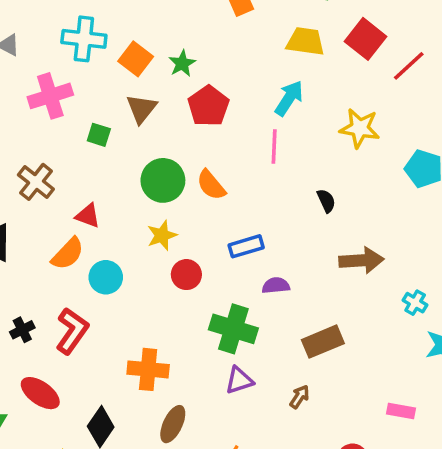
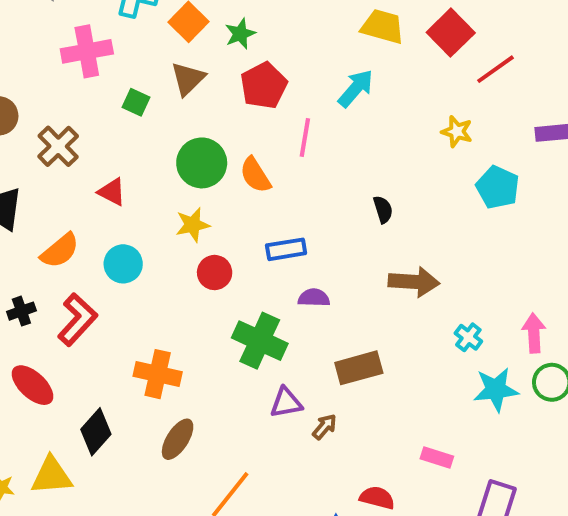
yellow star: (360, 128) -> (457, 132), moved, size x0.7
pink line: (274, 146) -> (305, 138), moved
orange semicircle: (68, 254) -> (60, 251), moved
purple triangle: (239, 380) -> (286, 403), moved

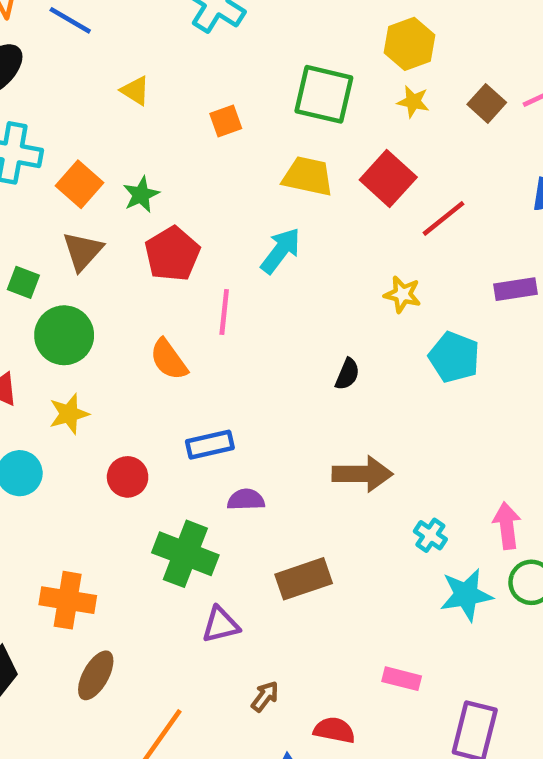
green circle: (202, 163) -> (64, 335), moved
black semicircle: (383, 209) -> (347, 374), moved, turned 44
yellow star: (193, 225) -> (69, 414), moved
brown arrow: (324, 427) -> (265, 696), moved

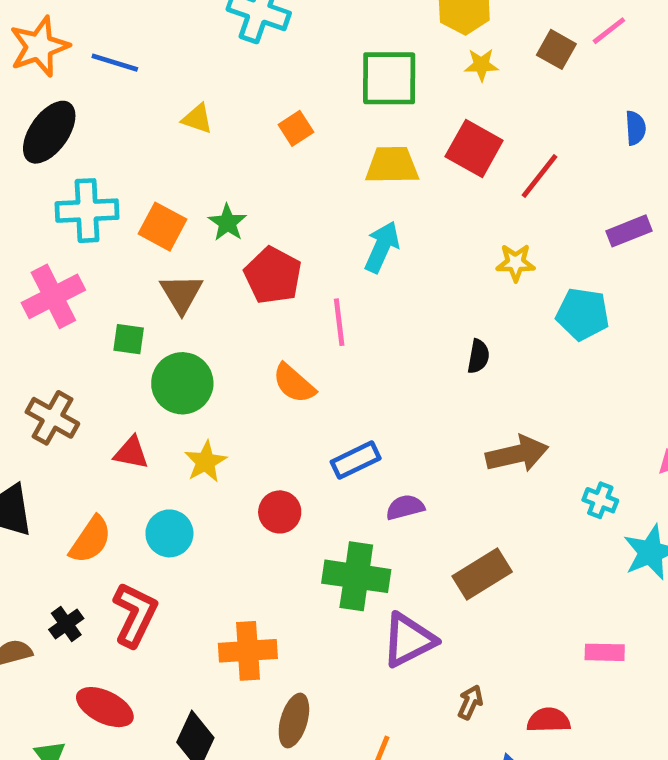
purple triangle: (221, 625) -> (409, 640), size x1.4

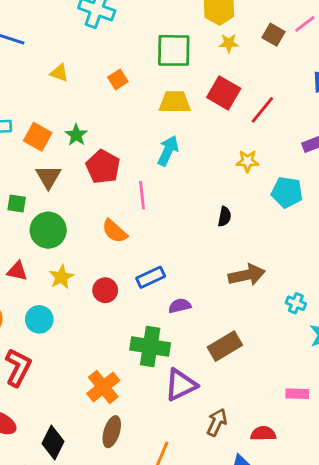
red circle: (280, 512) -> (105, 290), moved
orange cross: (248, 651) -> (103, 387), moved, turned -36
brown arrow: (470, 702) -> (217, 422), size x1.4

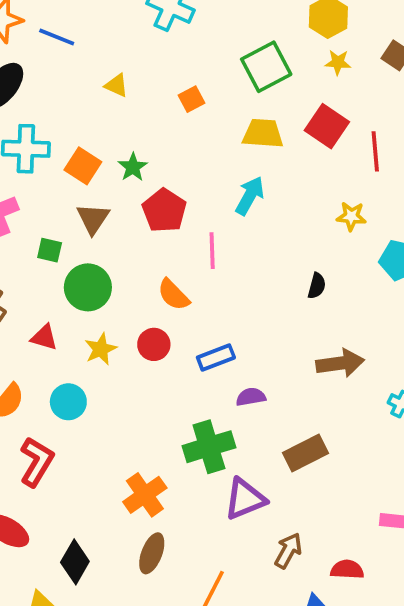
green square: (174, 50) -> (266, 67), turned -33
red line: (262, 110) -> (375, 151), turned -48
red circle: (105, 290) -> (154, 344), moved
green cross: (150, 346) -> (209, 447), turned -30

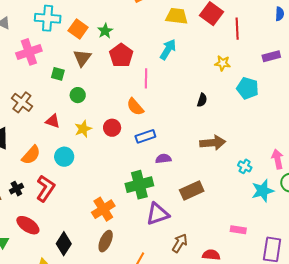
green circle: (88, 287) -> (78, 95), size x0.6
orange semicircle: (173, 295) -> (135, 107), moved

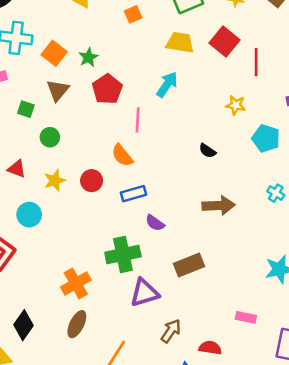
black semicircle: (202, 100) -> (207, 151), turned 104
purple semicircle: (163, 159) -> (155, 223), turned -140
cyan cross: (245, 166) -> (276, 193), moved

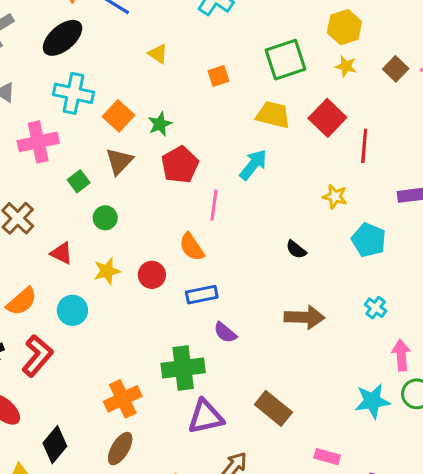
green square: (26, 109) -> (79, 181), turned 30
brown rectangle: (189, 265) -> (273, 408), moved, turned 56

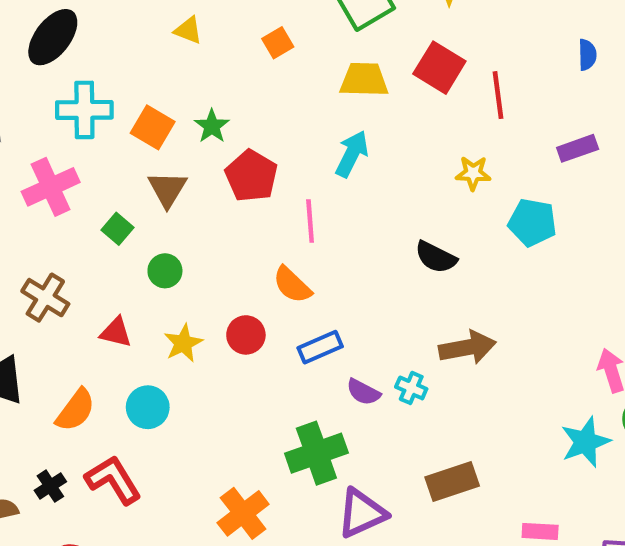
black semicircle: (296, 249) -> (436, 257), size x1.4
cyan cross: (376, 308) -> (411, 388), moved
red L-shape: (37, 356) -> (113, 480), turned -60
brown rectangle: (273, 408) -> (452, 481), turned -45

